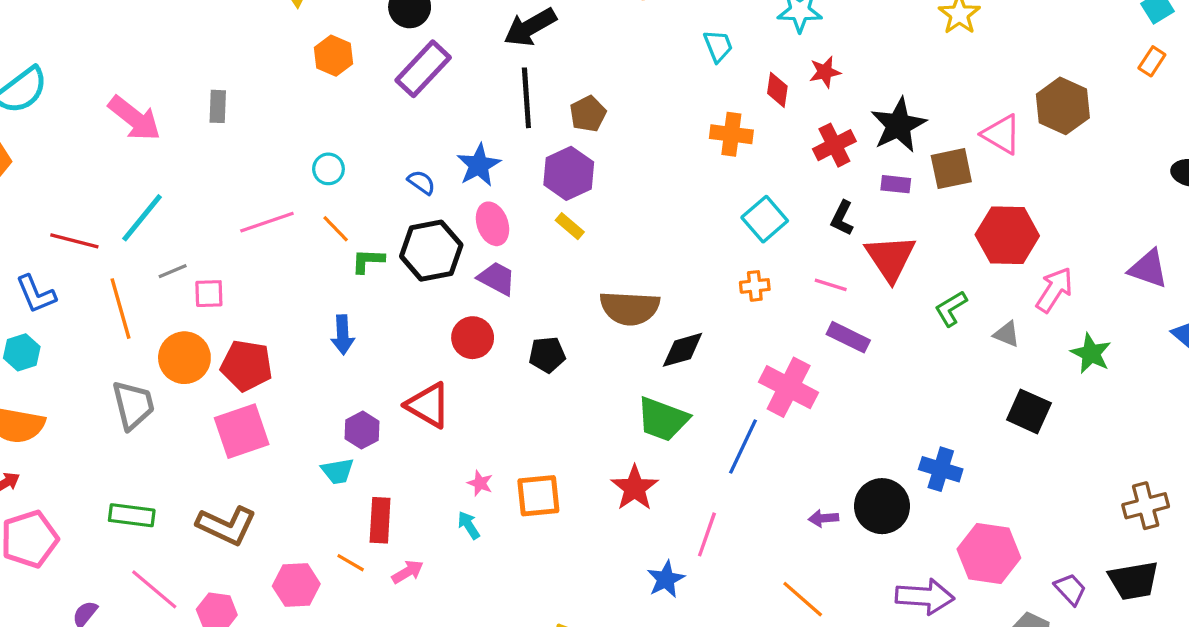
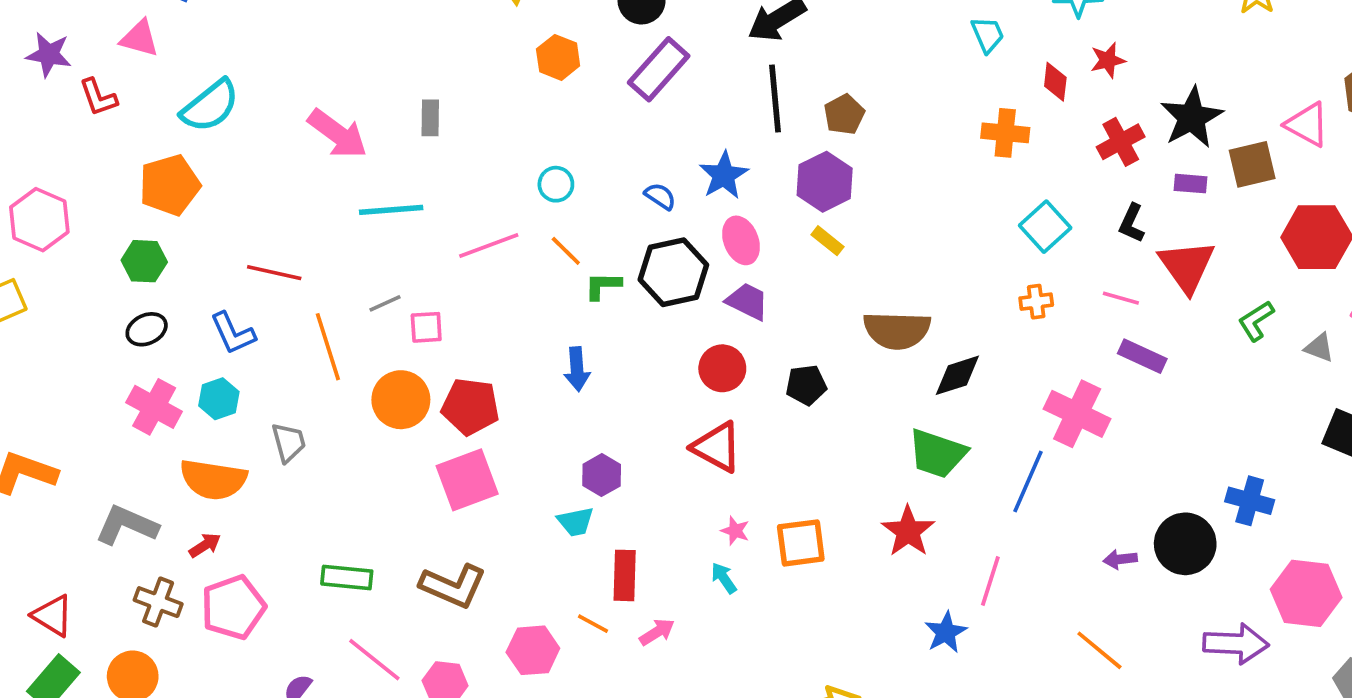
cyan line: (142, 218) -> (391, 210), moved, turned 48
gray trapezoid: (133, 405) -> (289, 442), moved, size x0.7
red triangle: (428, 405) -> (717, 447), moved

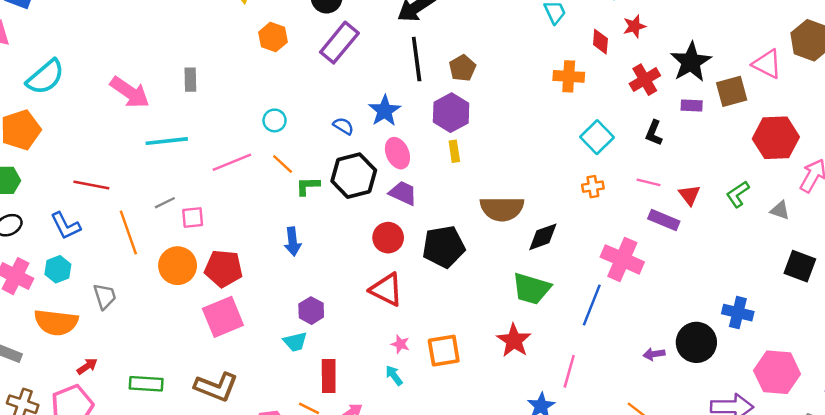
yellow rectangle: (827, 241) -> (454, 151), turned 45
red triangle: (1187, 266) -> (689, 195), moved, size x0.6
black pentagon: (806, 385) -> (444, 247), size x1.6
red arrow: (205, 545) -> (87, 366), moved

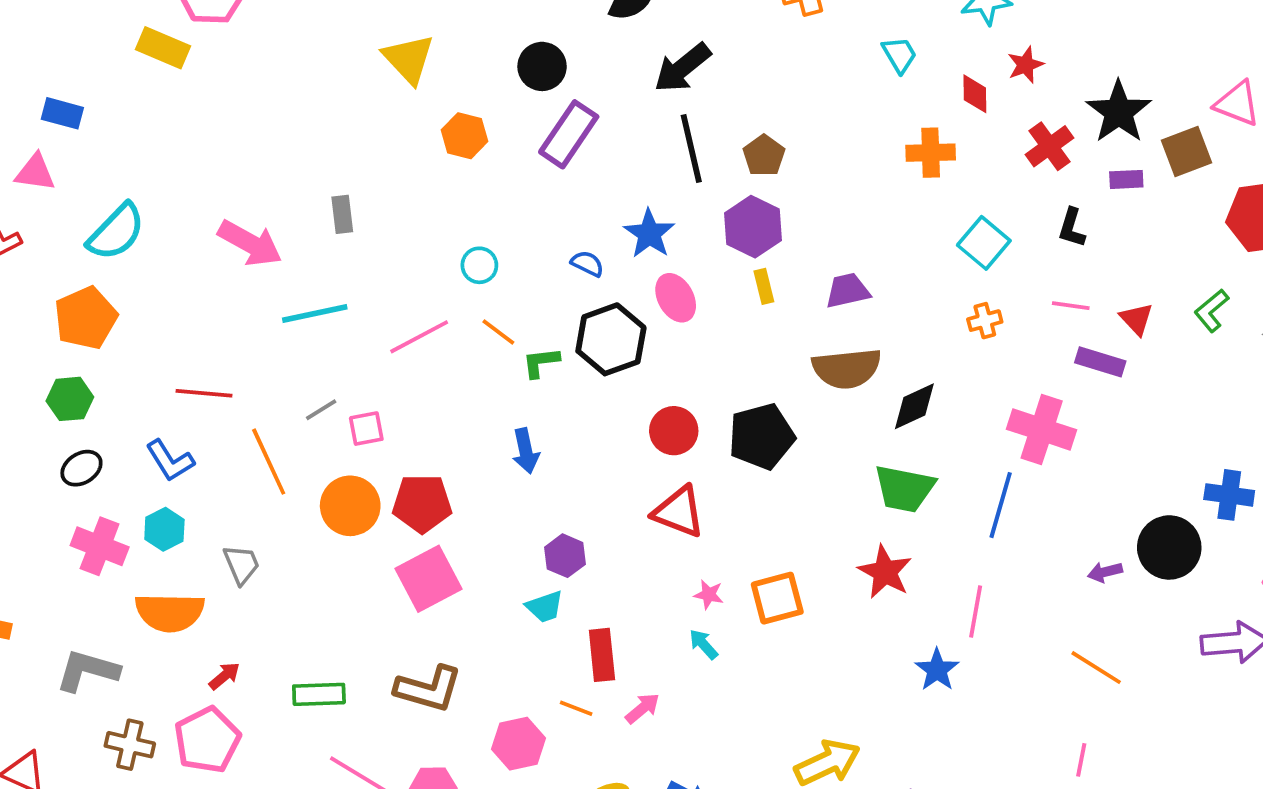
purple trapezoid: (403, 193) -> (848, 291), moved, turned -32

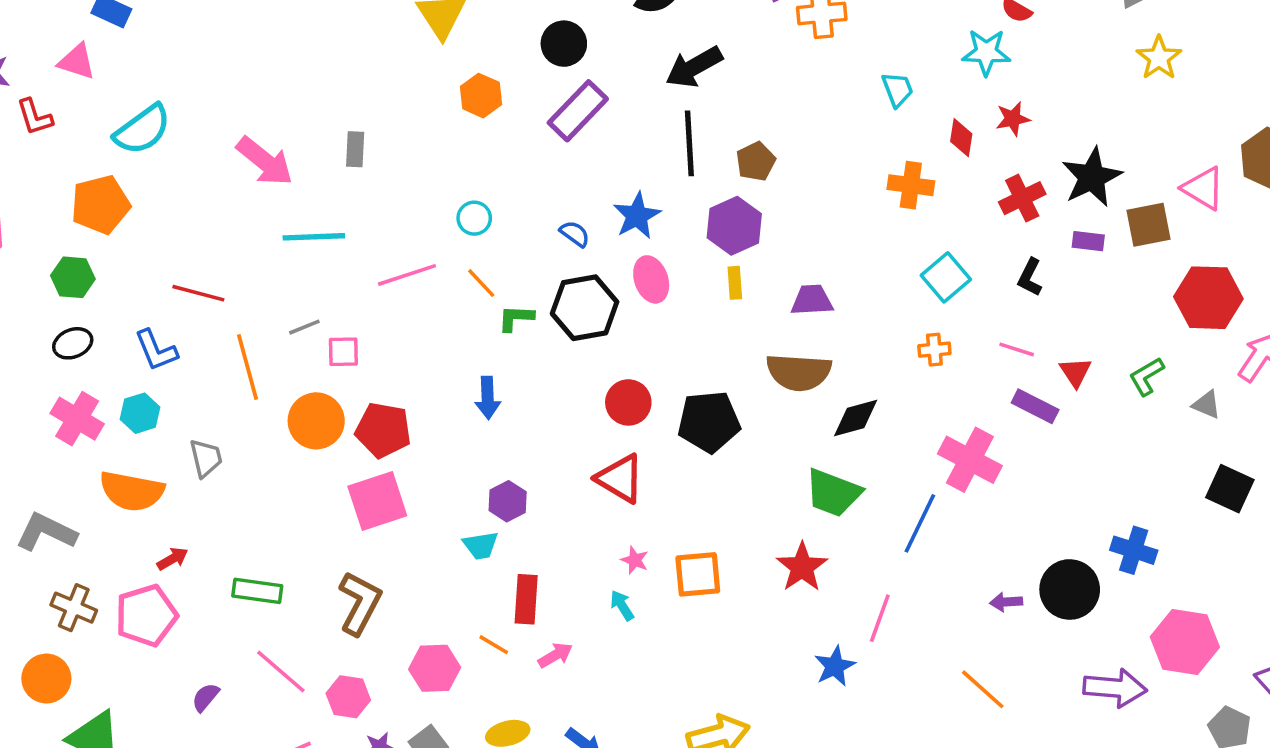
brown L-shape: (428, 689) -> (360, 603), turned -88

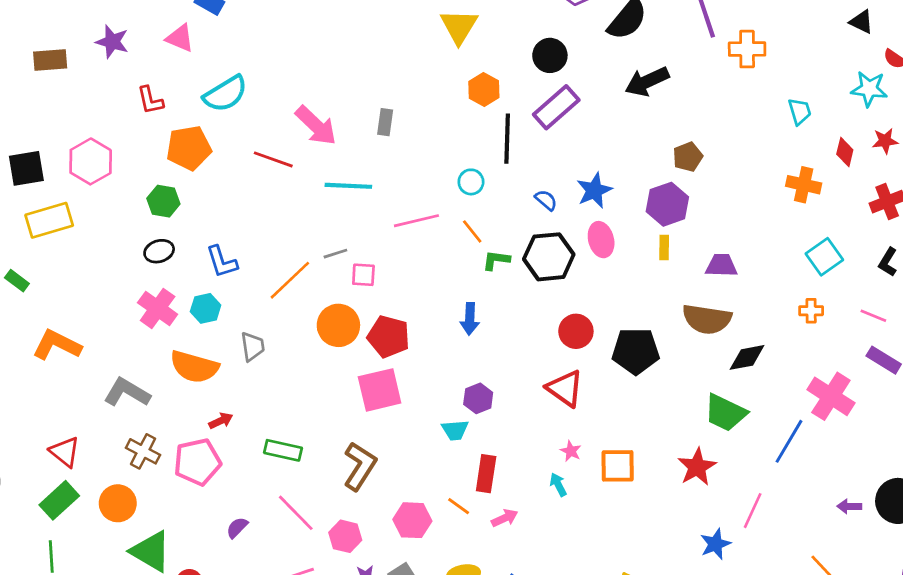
red L-shape: (35, 117) -> (150, 100), moved
black line: (689, 143) -> (507, 139), moved
red line: (198, 293) -> (273, 159), moved
orange line: (247, 367) -> (290, 280), turned 57

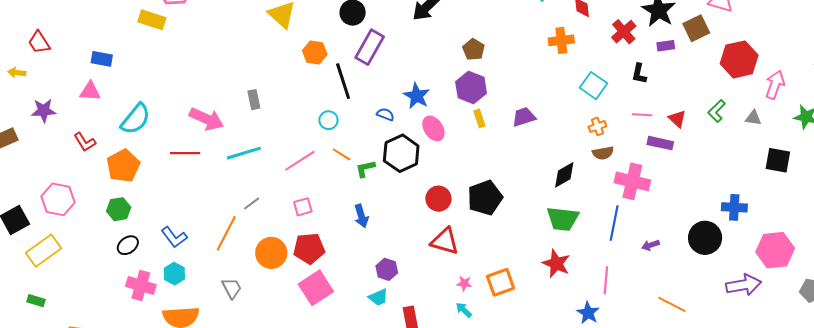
pink square: (363, 275) -> (303, 207), moved
brown semicircle: (707, 319) -> (603, 153), moved, size x0.6
gray trapezoid: (253, 347) -> (232, 288), moved
purple arrow: (849, 506) -> (650, 245), moved

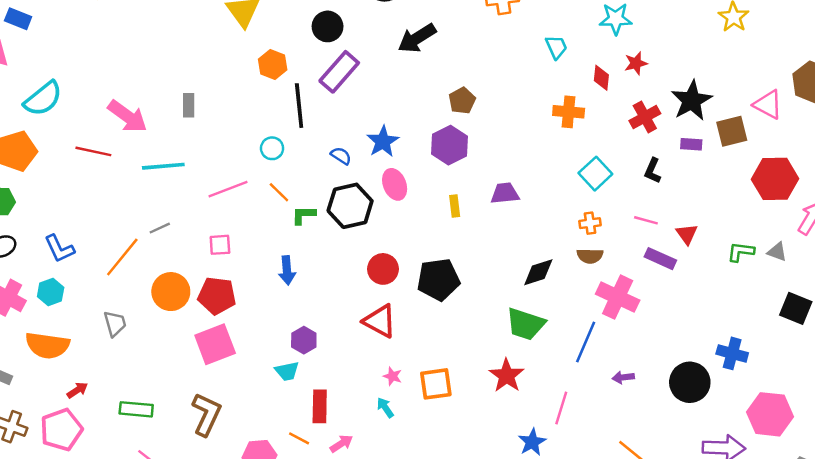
green L-shape: (717, 111) -> (741, 252), moved, turned 40
yellow rectangle: (479, 118) -> (455, 206), moved

